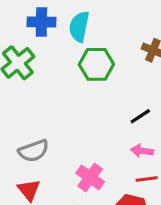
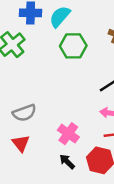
cyan semicircle: (79, 27) -> (60, 17), turned 30

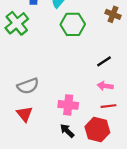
pink cross: (68, 134) -> (68, 105), turned -30

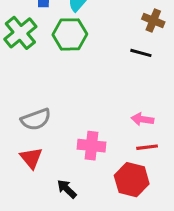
green hexagon: (73, 24) -> (70, 34), moved
black line: (104, 61) -> (141, 53), moved, turned 48
black arrow: (67, 131) -> (67, 189), moved

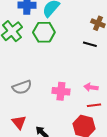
pink cross: (91, 146) -> (61, 91), moved
red triangle: (31, 158) -> (19, 122), moved

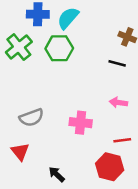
pink arrow: (91, 87) -> (118, 102), moved
red triangle: (19, 122) -> (20, 152), moved

